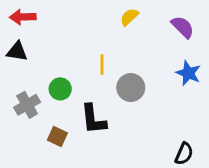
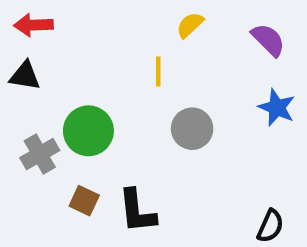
yellow line: (102, 64) -> (158, 72), moved
green circle: (60, 89) -> (88, 131), size x1.5
black L-shape: (93, 119) -> (137, 211), moved

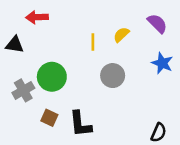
red arrow: (33, 25) -> (37, 17), moved
yellow semicircle: (190, 25) -> (121, 35), moved

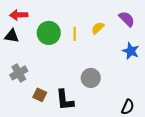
red arrow: (37, 17) -> (19, 15), moved
gray circle: (113, 76) -> (91, 78), moved
green circle: (52, 77) -> (49, 33), moved

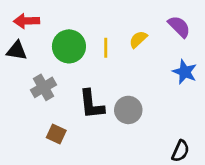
gray cross: (19, 73) -> (44, 87), moved
black L-shape: (65, 100) -> (92, 104), moved

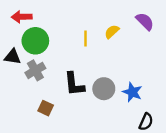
green circle: (69, 46) -> (35, 41), moved
black triangle: (17, 51) -> (13, 57), moved
blue star: (185, 72) -> (132, 92), moved

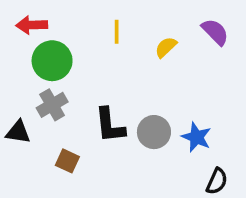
yellow line: (86, 38) -> (117, 32), moved
black triangle: (13, 57) -> (18, 132), moved

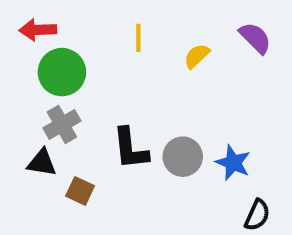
black triangle: (18, 132) -> (42, 163), moved

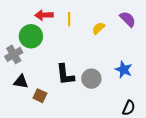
red arrow: (38, 30) -> (44, 15), moved
gray cross: (62, 124) -> (14, 54), moved
blue star: (233, 163) -> (124, 70), moved

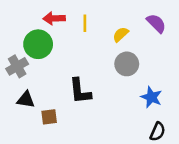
blue star: (124, 70) -> (151, 97), moved
gray circle: (91, 79) -> (127, 64), moved
brown square: (40, 96) -> (49, 117), turned -32

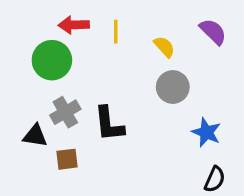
yellow semicircle: (121, 34) -> (164, 47), turned 91
gray cross: (17, 66) -> (65, 112), moved

